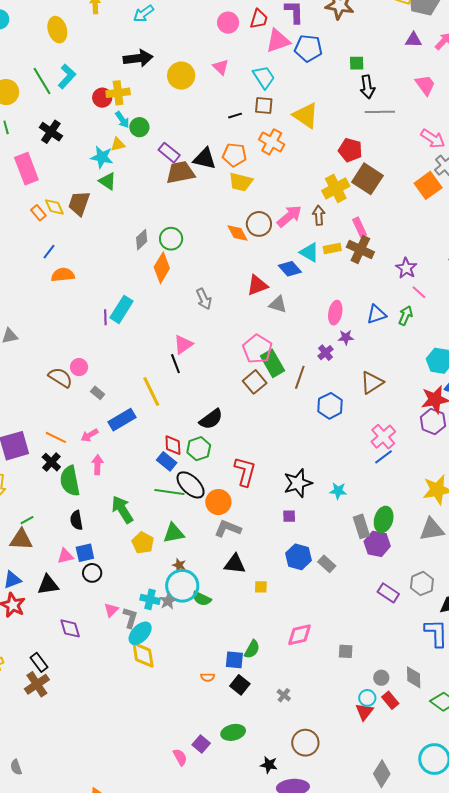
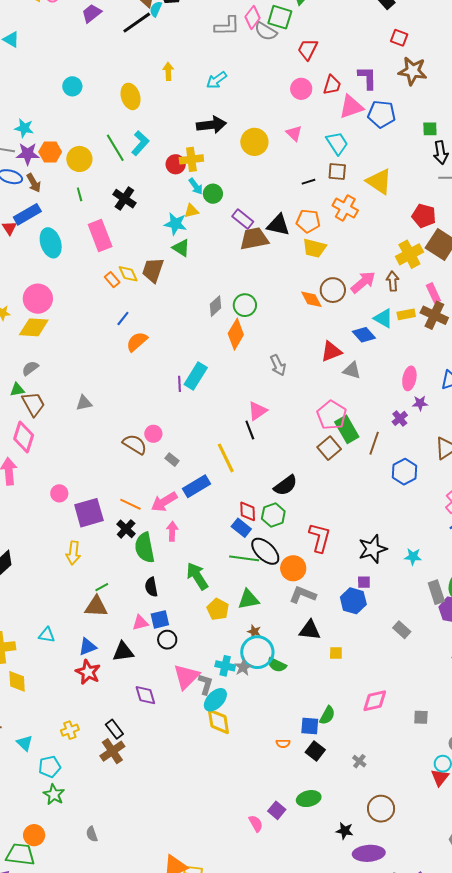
orange semicircle: (63, 275) -> (137, 342), turned -35
pink arrow: (90, 435) -> (164, 502), size x1.5
blue hexagon: (298, 557) -> (353, 601), moved
pink triangle: (111, 610) -> (186, 677), size x1.8

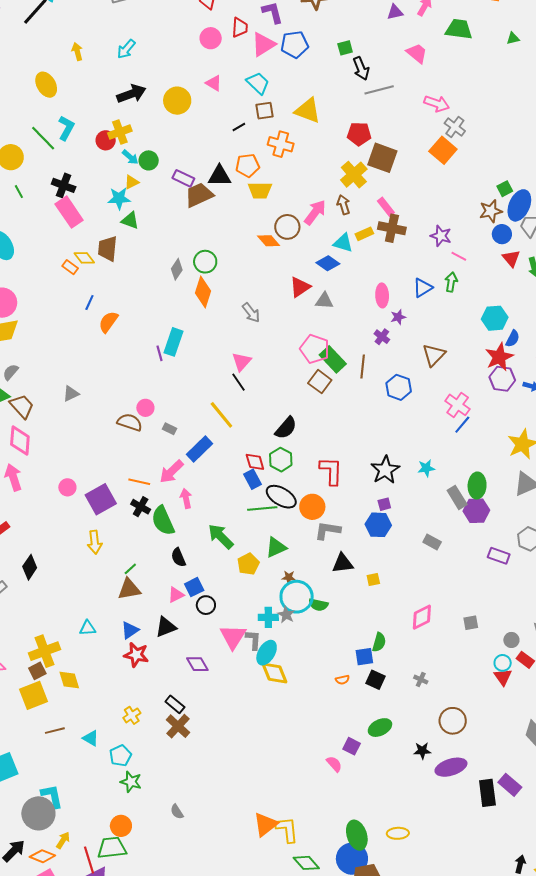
pink rectangle: (100, 236) -> (69, 212), moved
blue rectangle: (241, 528) -> (253, 479), turned 36
yellow pentagon: (218, 609) -> (248, 564), turned 30

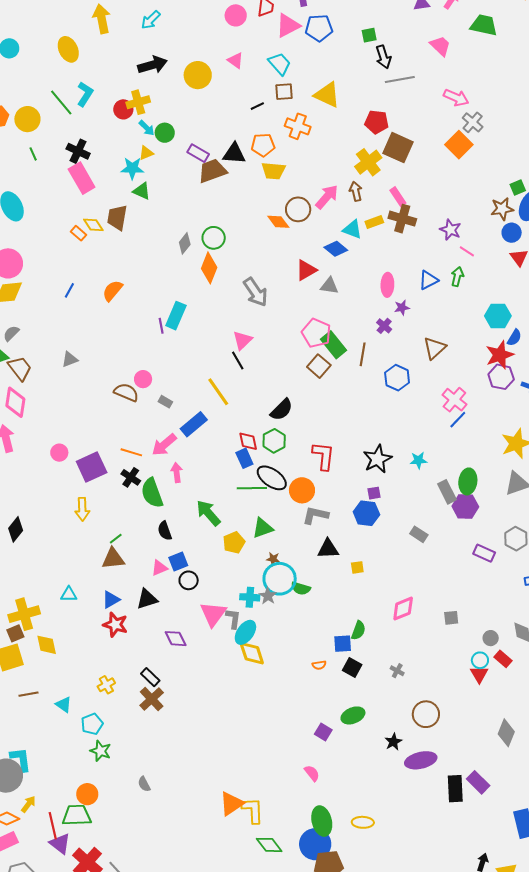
yellow arrow: (77, 52) -> (102, 19), size x1.6
blue line: (89, 303) -> (69, 290), moved
gray arrow: (251, 313) -> (256, 292), size x1.4
black star: (422, 751) -> (393, 742), turned -30
pink semicircle: (334, 764) -> (312, 773), moved

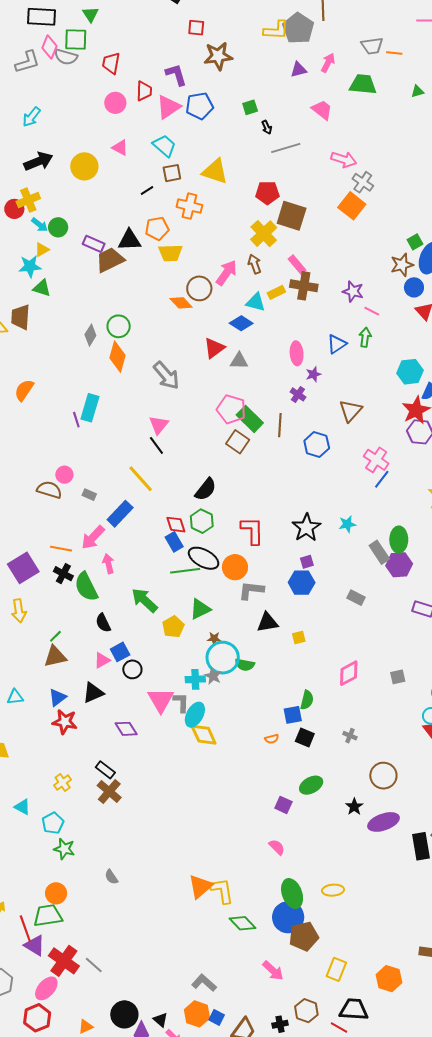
black arrow: (383, 57) -> (267, 127), size x0.6

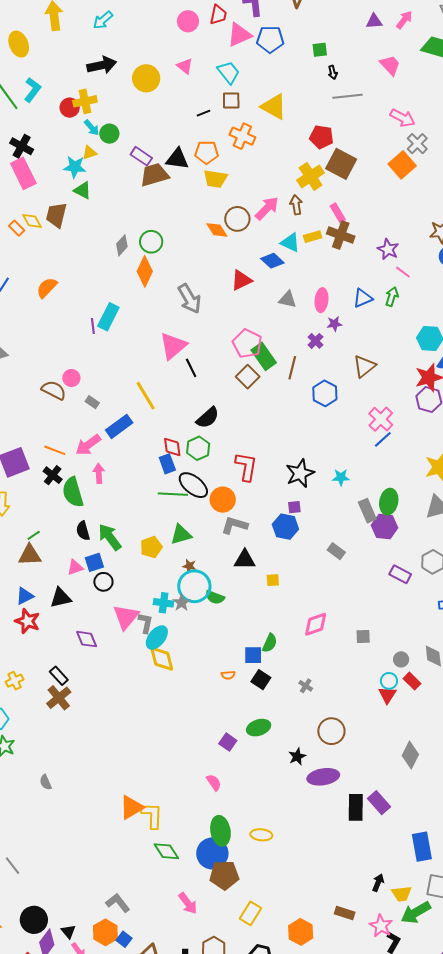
gray triangle: (239, 361) -> (288, 299), moved
pink triangle: (159, 425) -> (173, 346), size x1.4
black line: (156, 445) -> (191, 368), moved
green arrow: (145, 600) -> (110, 537), moved

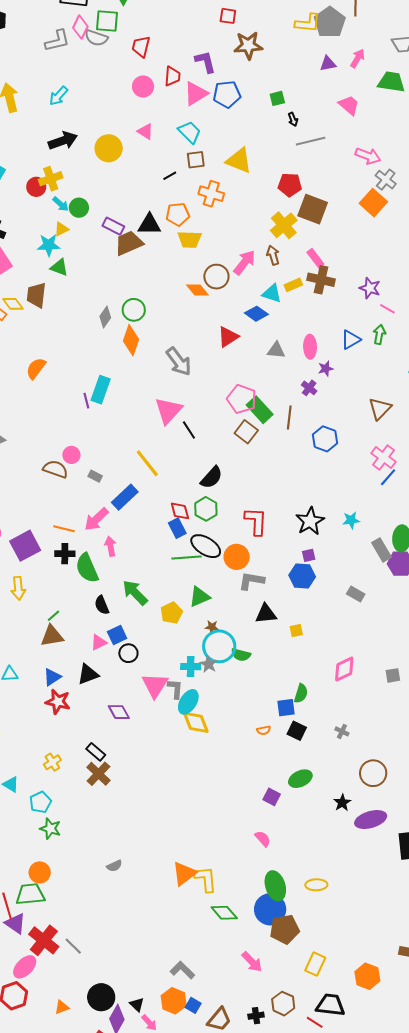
brown triangle: (364, 366) -> (380, 409), moved
black cross: (53, 475) -> (65, 554), turned -30
green arrow: (110, 537) -> (135, 593), moved
gray semicircle: (46, 782) -> (114, 866), moved, turned -84

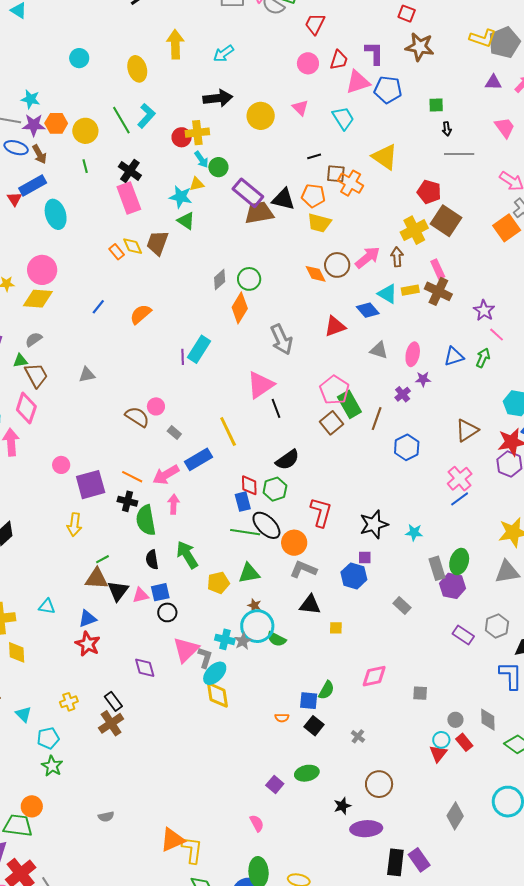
brown square: (196, 160) -> (336, 174), moved
purple rectangle: (113, 226) -> (248, 193), size x1.4
black triangle: (88, 674) -> (118, 591), moved, turned -45

